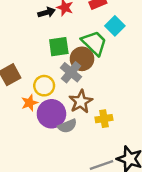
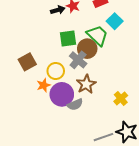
yellow cross: (104, 119) -> (121, 98), moved, turned -32

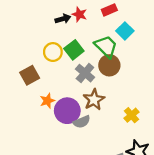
green square: (68, 38) -> (74, 50), turned -30
brown circle: (87, 49) -> (109, 65), moved
yellow circle: (56, 71) -> (53, 52), moved

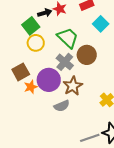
green trapezoid: (106, 46) -> (68, 38), moved
green square: (74, 50) -> (31, 26), moved
brown square: (30, 75) -> (21, 72), moved
purple circle: (67, 111) -> (49, 80), moved

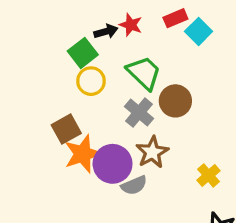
cyan square: (101, 24) -> (199, 31), moved
purple circle: (49, 80) -> (113, 164), moved
orange star: (31, 87) -> (83, 154), size x1.6

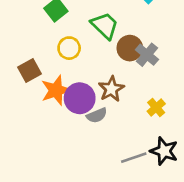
yellow circle: (91, 81) -> (69, 48), moved
gray cross: (139, 113) -> (147, 55), moved
brown square: (66, 129) -> (29, 71), moved

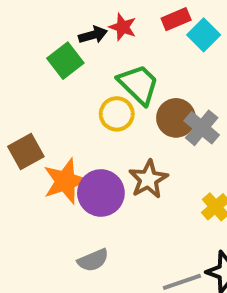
yellow circle: (69, 48) -> (117, 114), moved
gray semicircle: (97, 115) -> (93, 260), moved

